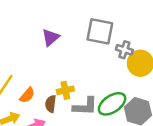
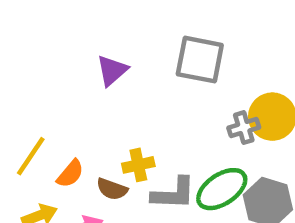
gray cross: (124, 50) -> (244, 128), moved, turned -35
brown semicircle: (51, 104) -> (112, 189), turned -77

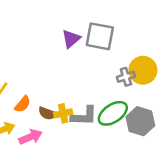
purple triangle: (112, 71) -> (71, 39), moved
yellow cross: (138, 165) -> (63, 113), moved

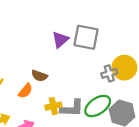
orange semicircle: (23, 104) -> (25, 91), moved
brown semicircle: (47, 113) -> (39, 76), moved

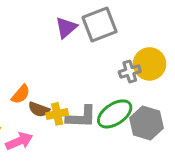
gray square: (86, 37) -> (100, 25), turned -32
brown semicircle: (39, 76) -> (39, 109), moved

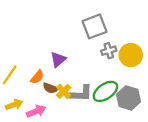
purple triangle: (66, 28) -> (58, 59), moved
gray cross: (130, 72) -> (109, 51), moved
yellow cross: (57, 114) -> (64, 91), turned -32

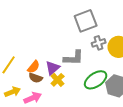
purple triangle: (58, 59) -> (53, 68), moved
brown semicircle: (50, 88) -> (36, 78), moved
gray L-shape: (81, 94) -> (74, 58), moved

